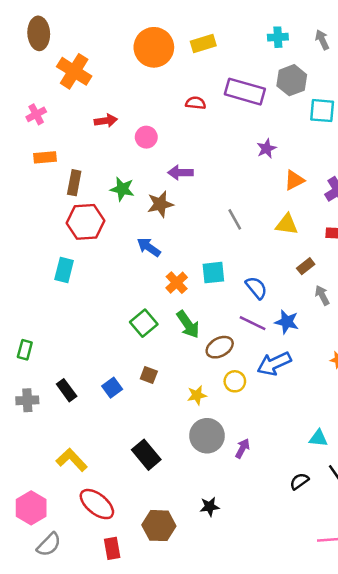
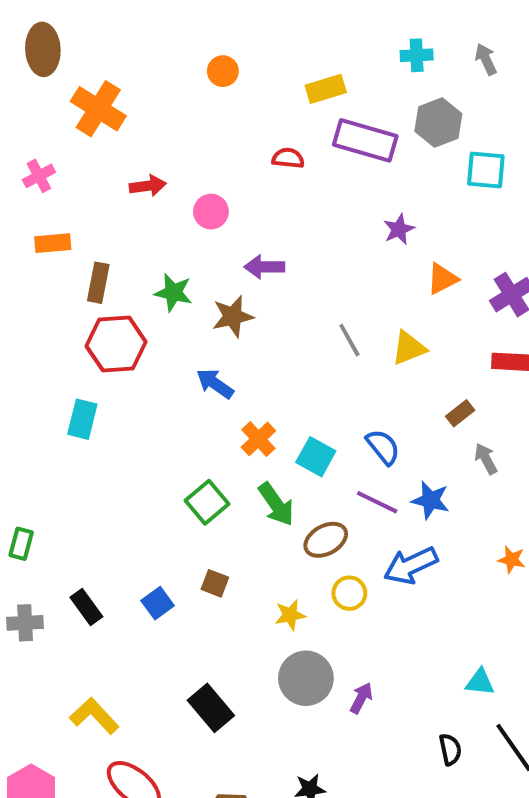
yellow rectangle: (203, 43) -> (326, 89), moved
orange circle: (154, 47) -> (223, 71), size x0.5
yellow triangle: (287, 224) -> (409, 348), moved, turned -30
cyan square: (213, 273) -> (316, 457), moved, turned 35
black semicircle: (299, 481) -> (450, 749), turned 114

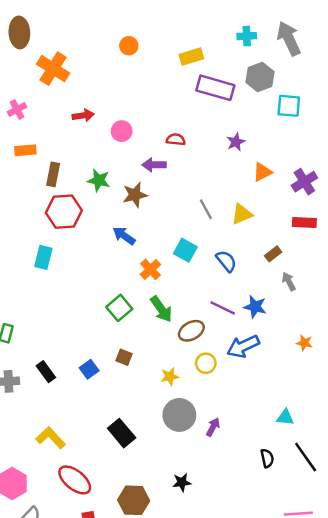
gray arrow: (486, 59) -> (289, 38), size x1.8
red semicircle: (288, 158) -> (176, 140), moved
blue semicircle: (383, 447) -> (226, 261), moved
cyan square: (316, 457) -> (185, 250), moved

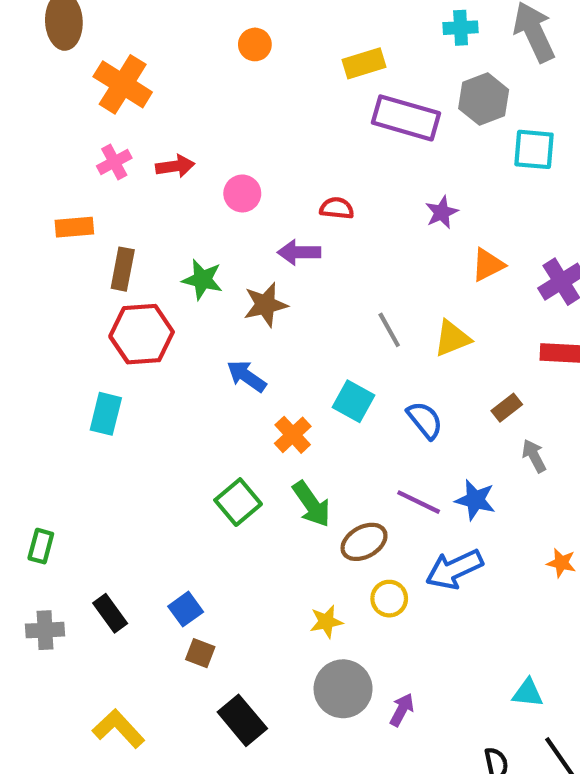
pink cross: (17, 109) -> (114, 162), moved
brown square: (124, 357) -> (200, 653), moved

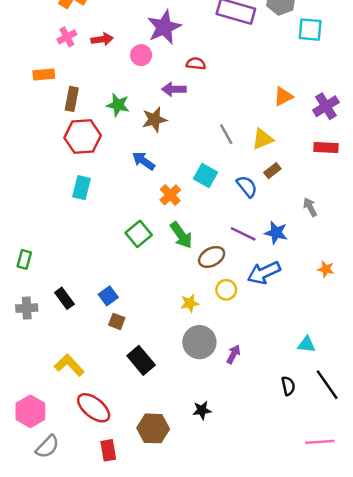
purple star: (442, 212) -> (164, 27), moved, size x1.8
brown rectangle: (507, 408) -> (272, 171), moved
cyan rectangle: (106, 414) -> (81, 188), moved

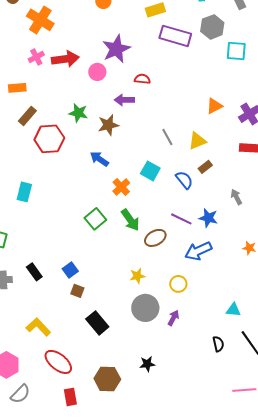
red arrow: (102, 39) -> (65, 59), size x1.5
brown rectangle: (72, 99) -> (27, 116), moved, turned 30
cyan rectangle: (81, 188) -> (24, 192), moved
yellow circle: (226, 290) -> (178, 284), moved

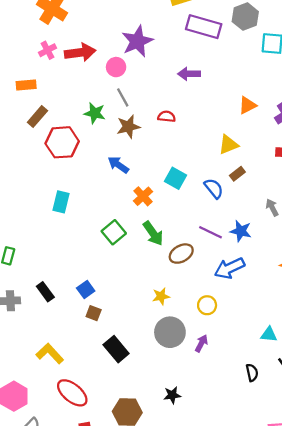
red semicircle: (142, 79) -> (167, 116), moved
purple arrow: (124, 100) -> (189, 74), moved
gray line: (167, 137) -> (123, 97), moved
cyan rectangle: (24, 192) -> (61, 202), moved

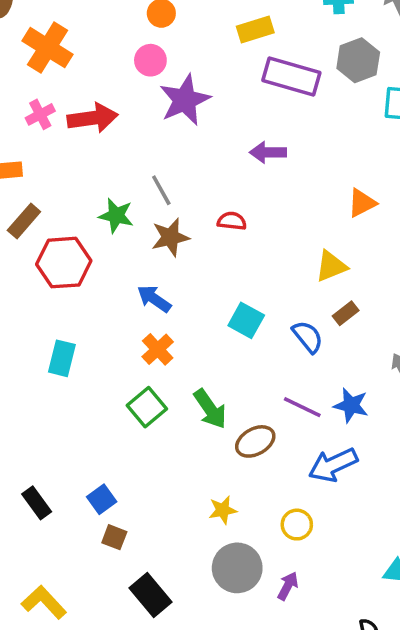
pink circle: (116, 67) -> (150, 60), moved
orange cross: (143, 196) -> (158, 349), moved

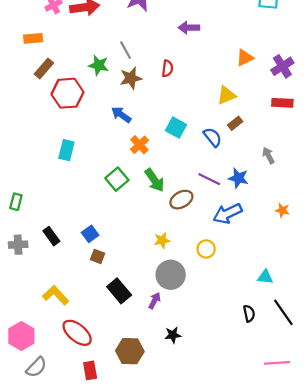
red semicircle: (232, 221) -> (167, 68), turned 91
orange cross: (158, 349) -> (139, 145), moved
purple arrow: (288, 586) -> (155, 301), moved

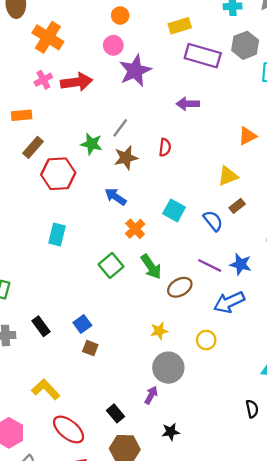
gray line: (126, 50) -> (120, 128), turned 66
black rectangle: (119, 291) -> (116, 413), moved, size x0.7

